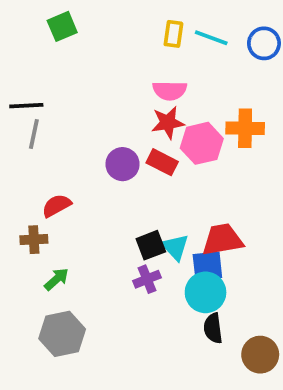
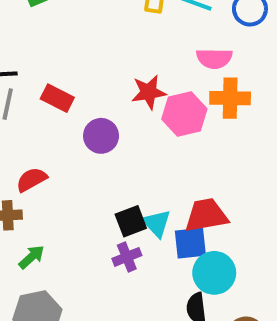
pink semicircle: (170, 91) -> (214, 58), moved
red rectangle: (162, 162) -> (57, 98), moved
cyan circle: (206, 292) -> (214, 273), moved

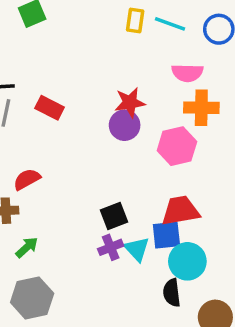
pink hexagon: (184, 114) -> (177, 146), moved
purple circle: (101, 136) -> (125, 125), moved
cyan triangle: (157, 223) -> (137, 249), moved

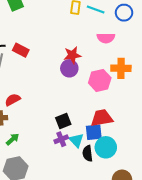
red rectangle: (50, 108) -> (21, 50), moved
orange cross: (201, 108) -> (121, 68), moved
black semicircle: (172, 293) -> (88, 153), moved

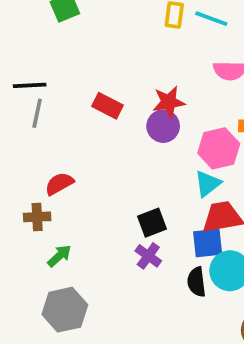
red rectangle: (21, 50) -> (108, 106), moved
purple cross: (61, 139) -> (148, 256), turned -32
cyan triangle: (76, 140) -> (208, 184), moved, turned 35

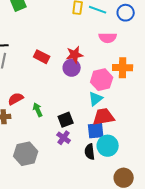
green arrow: (59, 256) -> (38, 110), moved, turned -72
gray hexagon: (65, 310) -> (26, 154), moved

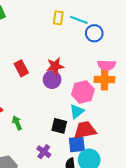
blue circle: (126, 13) -> (94, 33), moved
pink semicircle: (108, 38) -> (107, 65), moved
red rectangle: (42, 57) -> (21, 68), turned 35
black square: (66, 120) -> (59, 126), moved, turned 35

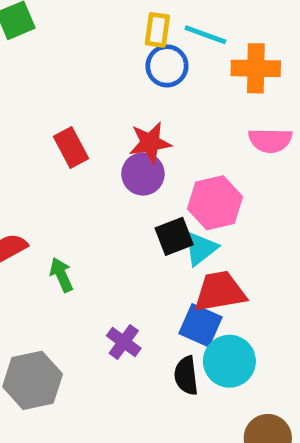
blue circle: (94, 33) -> (167, 66), moved
orange cross: (105, 80) -> (256, 68), moved
black square: (59, 126) -> (174, 236), moved, turned -35
blue square: (77, 144) -> (201, 325), turned 30

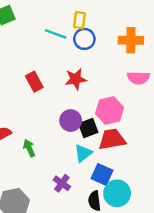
cyan line: (205, 35) -> (56, 34), moved
purple circle: (143, 174) -> (71, 121), moved
cyan triangle: (201, 248) -> (83, 153), moved
red trapezoid: (220, 292) -> (112, 139), moved

